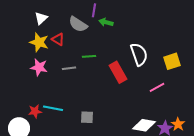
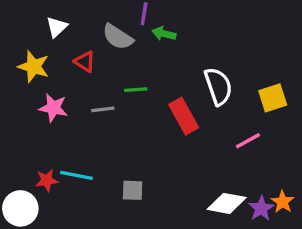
yellow star: (39, 42) -> (34, 67), moved

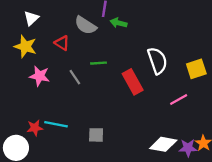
white triangle: (57, 27) -> (31, 18), moved
gray line: (103, 109) -> (75, 77), turned 63
purple star: (261, 208) -> (188, 148), turned 30

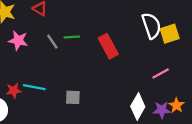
white semicircle: (157, 61) -> (151, 26), moved
green line: (98, 63) -> (72, 37), moved
pink line: (179, 100) -> (161, 73), moved
white diamond: (163, 144) -> (138, 107), turned -70

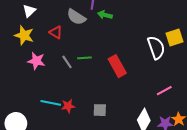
yellow square: (170, 34) -> (175, 37), moved
red star: (14, 91) -> (68, 106), moved
gray square: (73, 97) -> (100, 110), moved

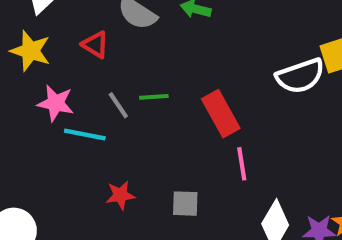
white semicircle: (156, 48) -> (300, 76), turned 90
pink line: (164, 91) -> (242, 164), moved, turned -70
cyan line: (51, 103) -> (85, 135), moved

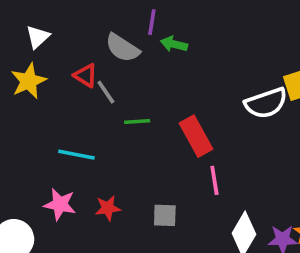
yellow star: (30, 51) -> (29, 81), turned 30
pink star: (56, 103) -> (60, 204), moved
gray line: (118, 105) -> (106, 92), moved

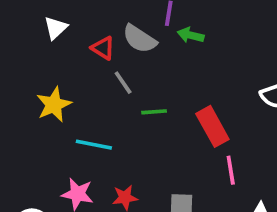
red triangle: (86, 75) -> (103, 48), moved
yellow star: (29, 81) -> (54, 105), moved

